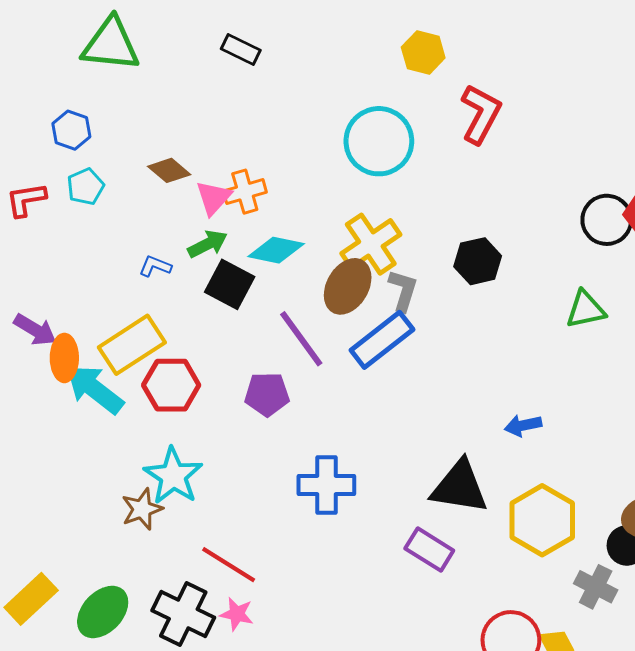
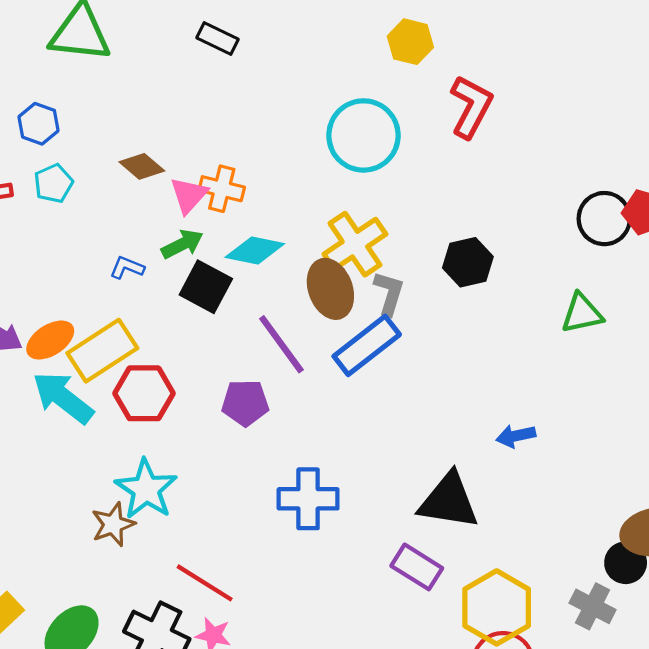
orange cross: (245, 192) -> (222, 189), turned 30
brown ellipse: (348, 286) -> (330, 289), turned -50
orange ellipse: (64, 358) -> (50, 340), moved, turned 57
yellow hexagon: (542, 520) -> (497, 607), moved

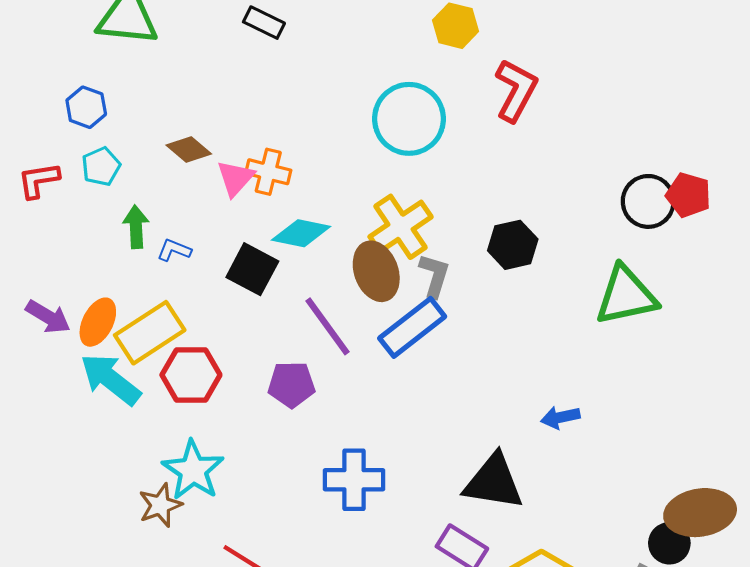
green arrow: (182, 244) -> (136, 227), moved, turned -66
green triangle: (582, 313) -> (626, 296), size x1.5
orange ellipse: (50, 340) -> (98, 322), turned -30

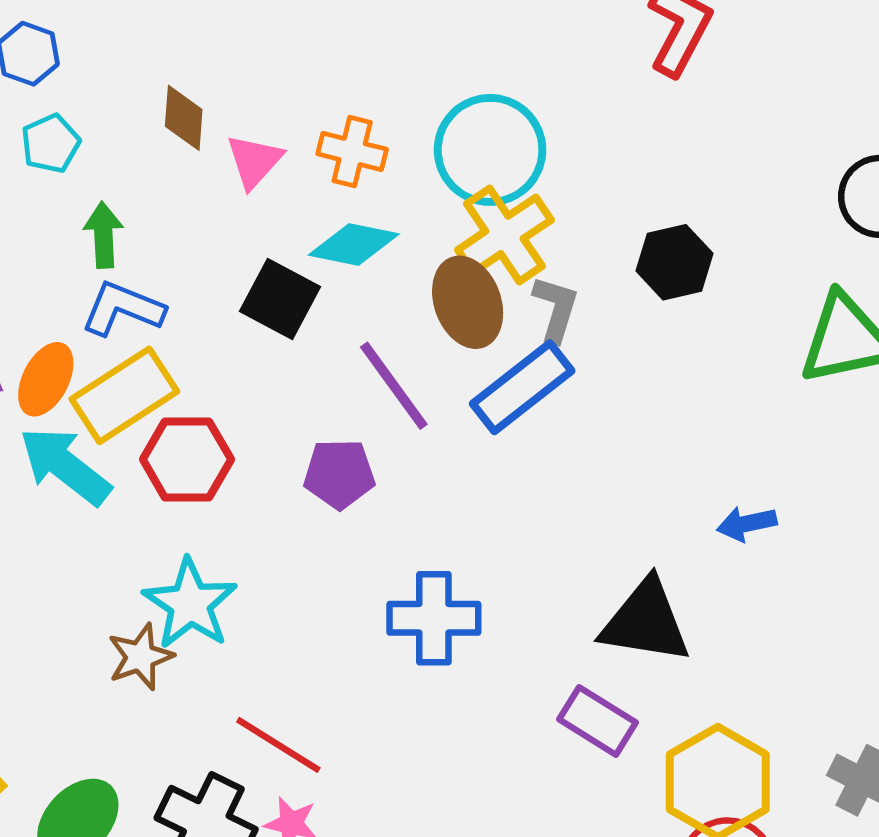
cyan circle: (409, 119) -> (490, 150), moved
brown diamond: (189, 150) -> (184, 118), turned 54
orange cross: (268, 172) -> (352, 152), moved
blue L-shape: (174, 250) -> (123, 309), moved, size x1.6

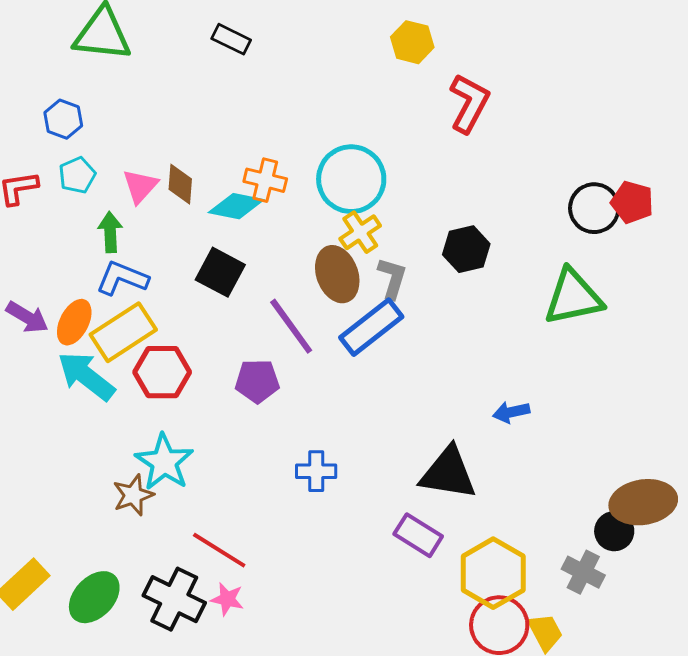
brown diamond: (184, 118) -> (180, 184), moved
pink triangle: (254, 161) -> (140, 186), moved
yellow cross: (504, 235) -> (360, 232), size x0.7
cyan diamond: (354, 245) -> (236, 206), moved
blue cross: (434, 618) -> (316, 471), size x0.7

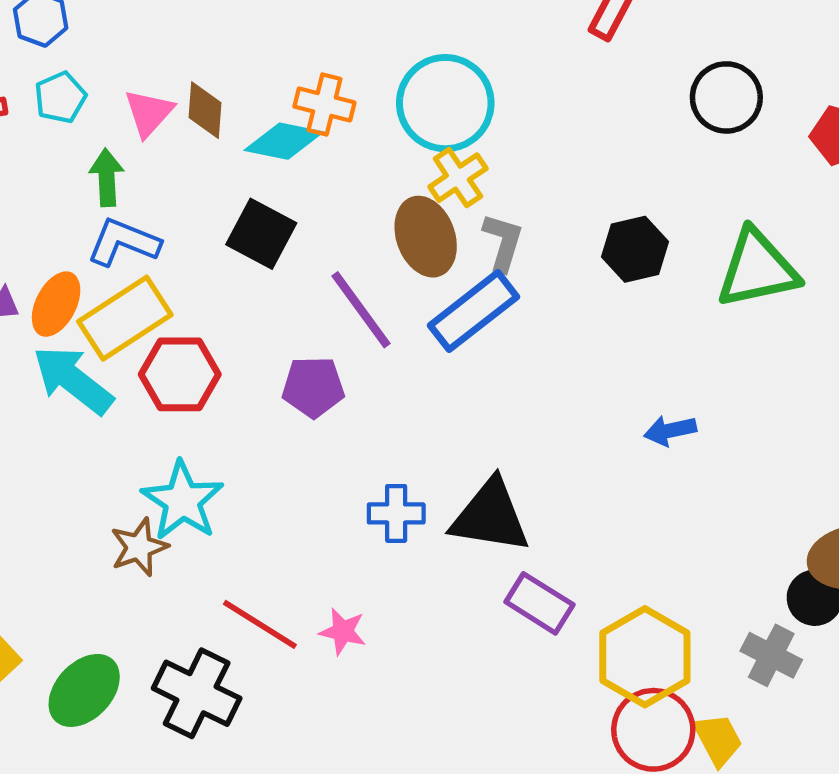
black circle: (594, 208) -> (726, 97), moved
black hexagon: (466, 249) -> (635, 249), moved
black triangle: (448, 473) -> (490, 516), moved
pink star: (227, 599) -> (343, 631), moved

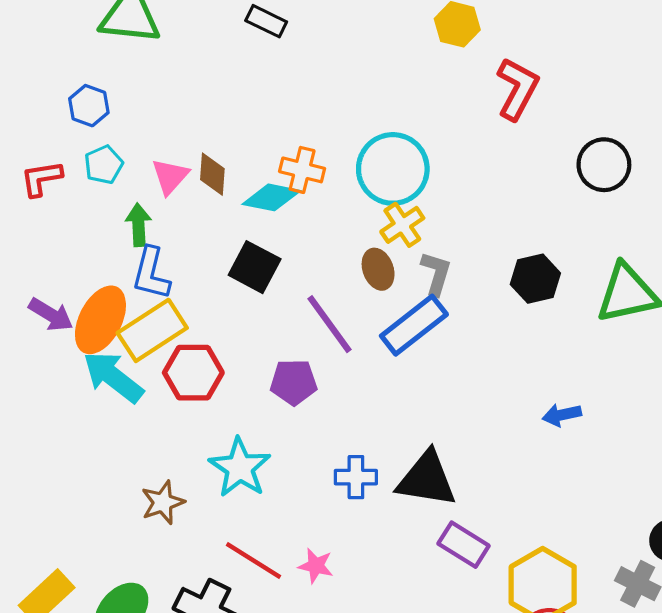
brown ellipse: (426, 237) -> (378, 269), size x0.7
blue L-shape: (124, 242) -> (151, 273), turned -98
orange ellipse: (56, 304) -> (100, 320), size x1.4
cyan star: (183, 501) -> (240, 468), moved

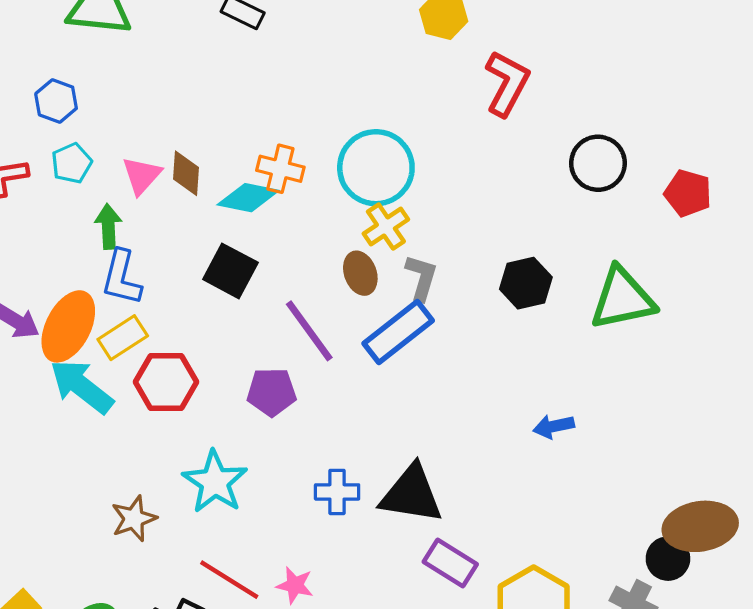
yellow rectangle: (152, 330) -> (123, 338), size x0.7

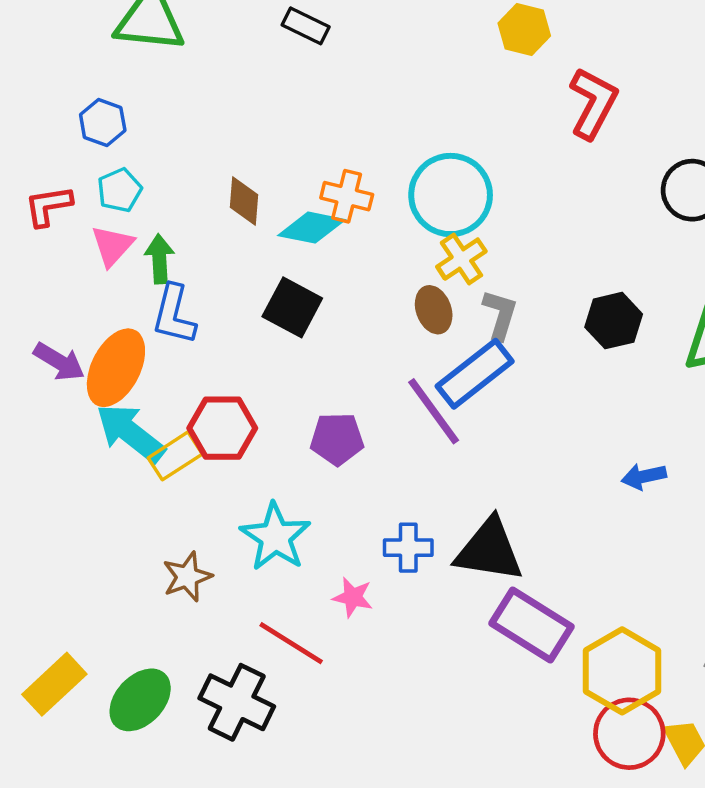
pink triangle: (142, 175) -> (112, 246), moved
purple line: (309, 331) -> (434, 411), moved
yellow rectangle: (123, 338) -> (175, 456), moved
purple rectangle: (450, 563) -> (531, 625), size x1.4
pink star: (295, 585) -> (353, 597), moved

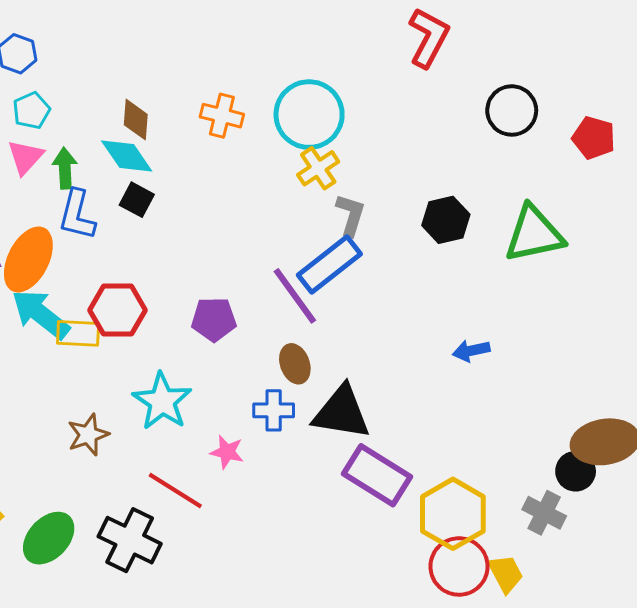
cyan diamond: (312, 228) -> (127, 156), moved, turned 44
black square: (292, 307) -> (137, 200), moved, size x0.7
brown ellipse: (434, 310) -> (295, 364), moved
yellow rectangle: (175, 456) -> (78, 333), turned 36

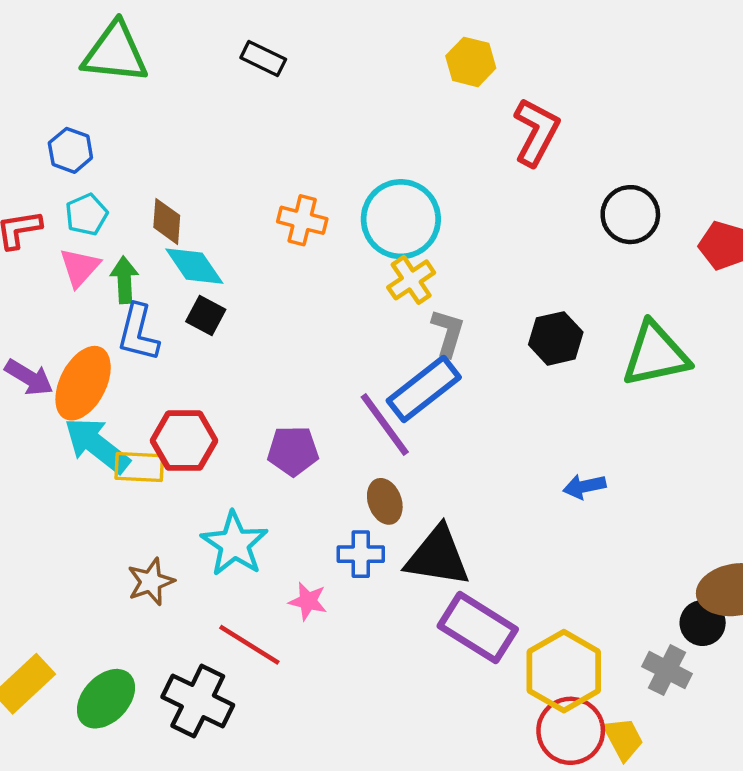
brown diamond: (136, 120) -> (167, 221), moved

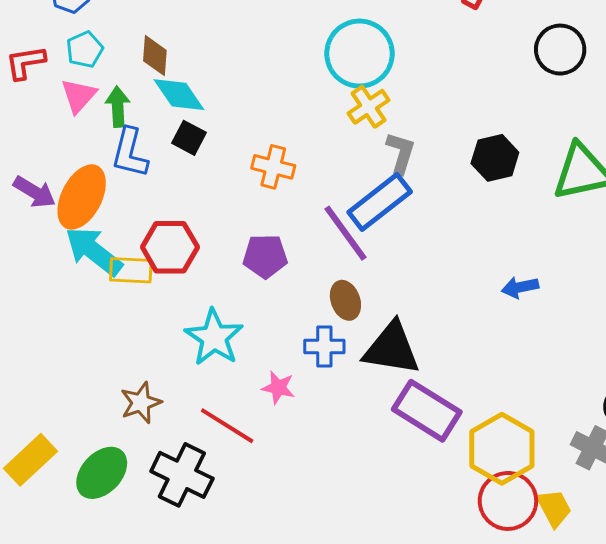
orange cross: (302, 220) -> (273, 167), moved
brown star: (151, 582) -> (141, 403), moved

